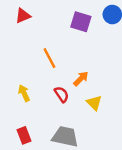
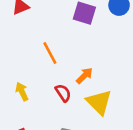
yellow triangle: (94, 103) -> (99, 102), size x1.5

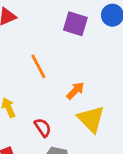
red semicircle: (63, 93) -> (43, 128), moved

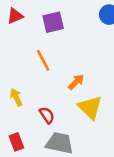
purple square: (75, 24) -> (53, 22), moved, turned -30

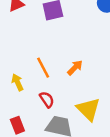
orange line: (43, 60) -> (43, 68), moved
yellow triangle: (90, 107) -> (88, 109), moved

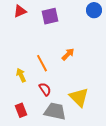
orange arrow: (75, 68) -> (68, 54), moved

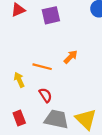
orange line: (42, 63) -> (42, 67), turned -48
yellow triangle: (79, 97) -> (86, 119), moved

